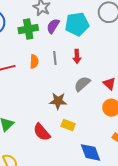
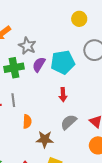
gray line: (55, 58) -> (13, 100), moved
orange semicircle: (34, 62) -> (27, 121), moved

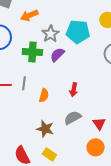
cyan pentagon: (63, 62) -> (78, 32), moved
orange semicircle: (27, 121) -> (44, 95), moved

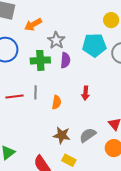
cyan pentagon: (78, 32) -> (94, 45), moved
purple semicircle: (57, 55) -> (65, 60), turned 147
gray semicircle: (73, 118) -> (88, 135), moved

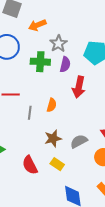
gray line: (35, 92) -> (30, 113), moved
red arrow: (86, 93) -> (79, 87), moved, size x1.5
brown star: (62, 135) -> (53, 139), turned -30

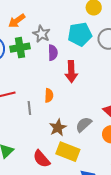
green cross: (40, 62) -> (20, 48), moved
yellow rectangle: (57, 164) -> (68, 152), size x1.6

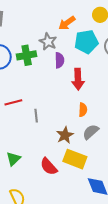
orange arrow: (17, 21) -> (67, 23), moved
orange semicircle: (49, 95) -> (83, 110), moved

